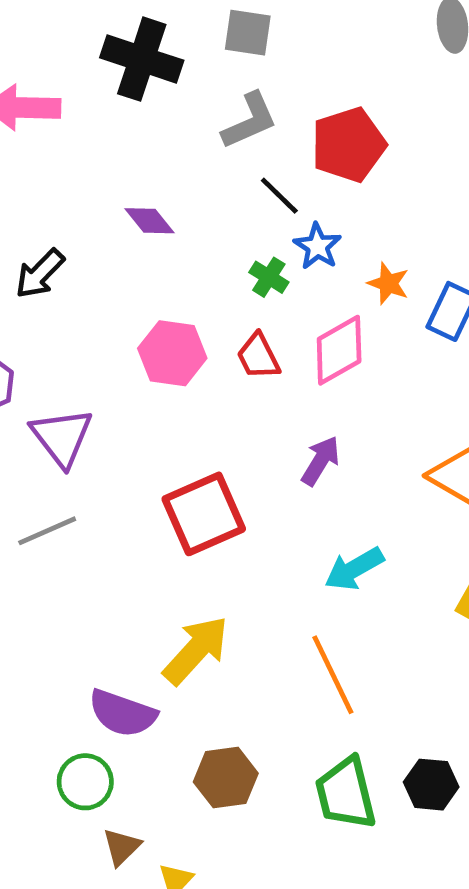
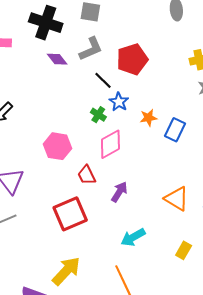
purple diamond: (149, 221) -> (57, 59), moved
orange star: (388, 283) -> (148, 118), turned -30
pink diamond: (339, 350) -> (110, 144), moved
red trapezoid: (258, 356) -> (87, 175), moved

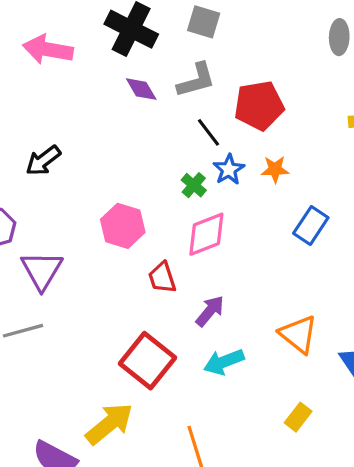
orange star: (148, 118) -> (275, 169), moved
red square: (70, 214) -> (148, 361), moved, turned -36
cyan arrow: (133, 237) -> (224, 362), moved

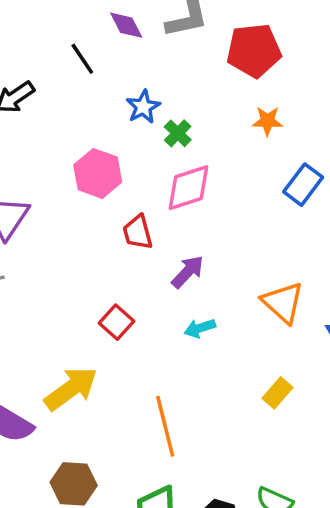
black line: (209, 132) -> (82, 59), moved
blue star: (229, 169) -> (143, 107), moved
red square: (148, 361) -> (117, 322), size x0.6
cyan arrow: (224, 362) -> (200, 328), size x0.7

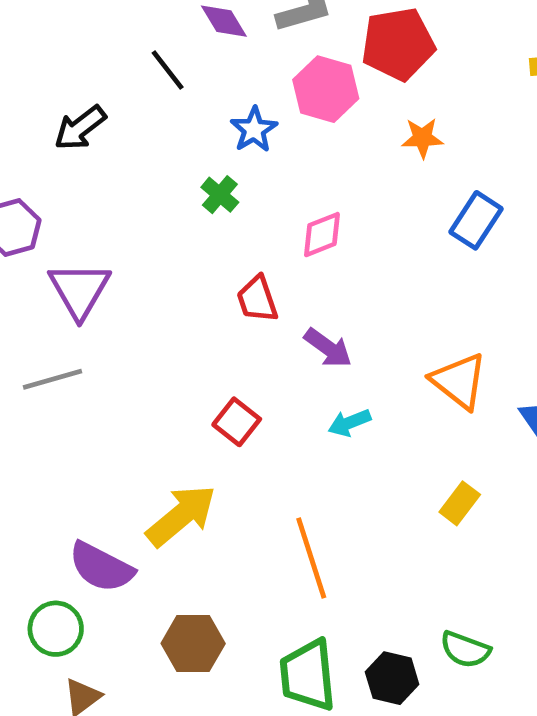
green cross: (178, 133) -> (220, 195), moved
pink hexagon: (98, 173) -> (326, 89), moved
pink diamond: (189, 188) -> (322, 235), size x0.7
purple arrow: (188, 272) -> (328, 348), turned 87

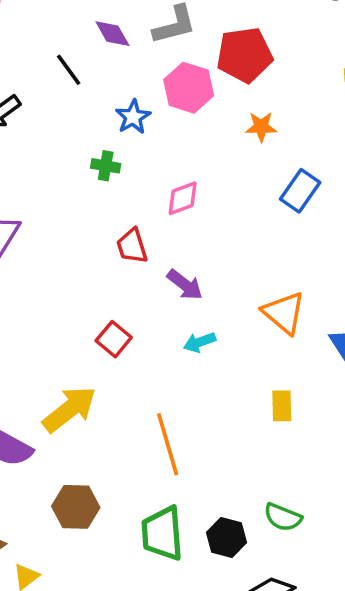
green cross: (220, 195) -> (106, 166), turned -32
yellow rectangle: (460, 503) -> (282, 406), turned -40

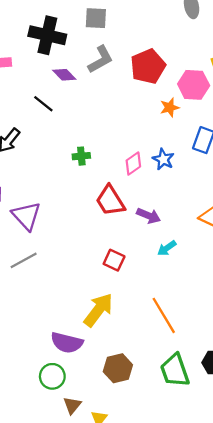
pink hexagon: (189, 88) -> (194, 85), moved
blue star: (133, 117) -> (163, 159), moved
red trapezoid: (132, 246) -> (110, 201), size x1.4

